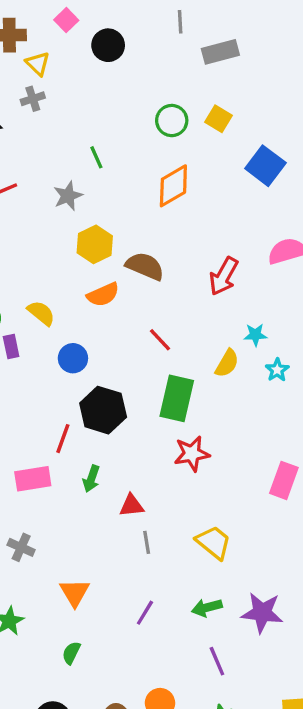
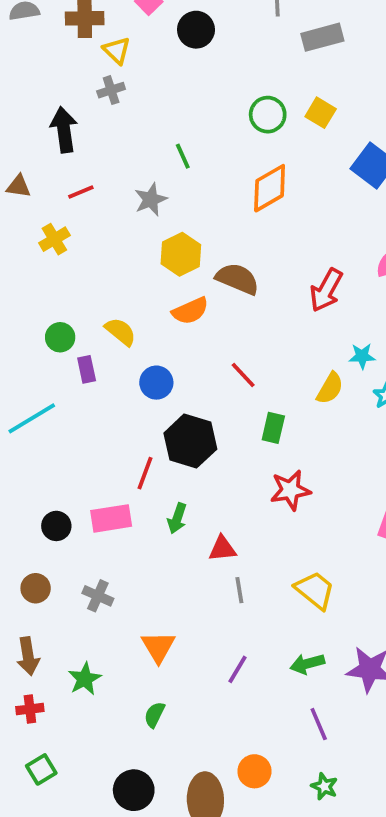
red line: (160, 340) -> (243, 375), moved
green rectangle: (177, 398) -> (273, 428), size x0.6

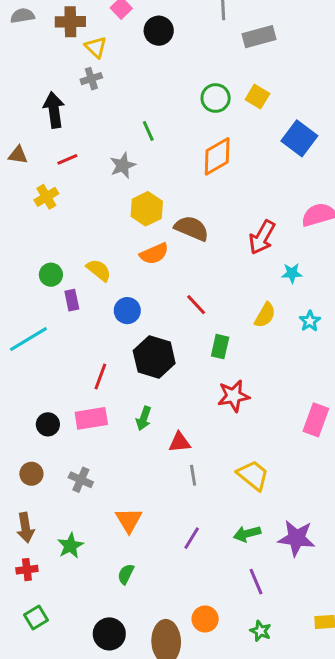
cyan star: (362, 356) -> (292, 273), moved
red line: (145, 473) -> (100, 376), moved

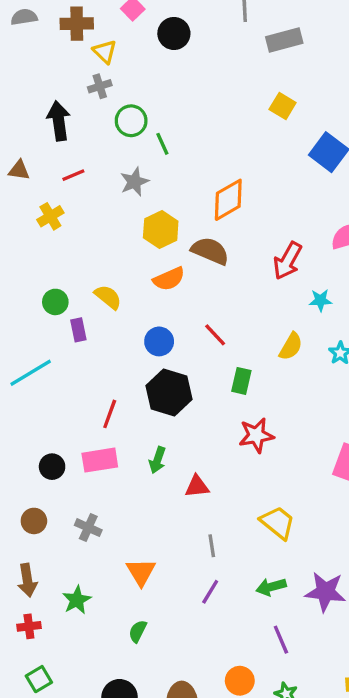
green circle: (216, 98) -> (131, 121), moved
orange diamond: (217, 156) -> (228, 200), moved
blue circle: (127, 311) -> (159, 341), moved
gray line: (193, 475) -> (212, 546), moved
orange circle: (205, 619) -> (240, 681), moved

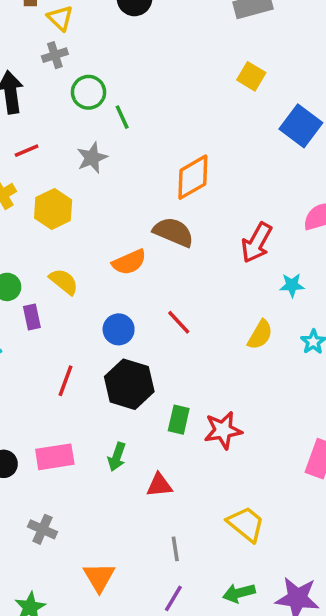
yellow hexagon: (161, 229) -> (53, 209), moved
green rectangle: (241, 381) -> (179, 420), moved
red line: (110, 414) -> (65, 381), moved

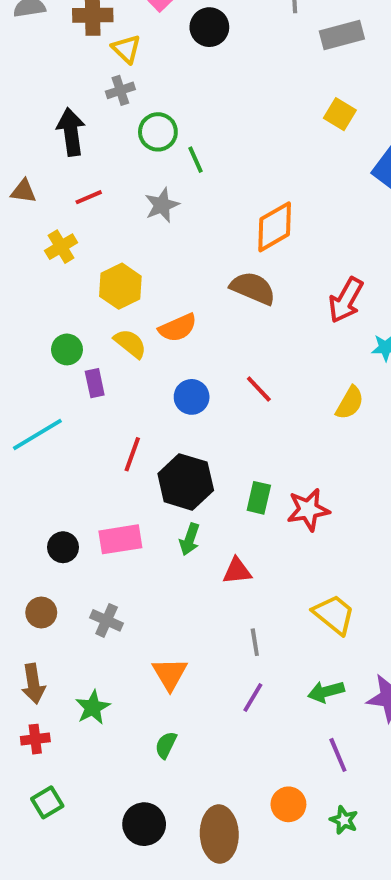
yellow hexagon: (53, 209) -> (120, 286), moved
orange semicircle: (129, 262) -> (178, 328), moved
black hexagon: (129, 384) -> (186, 482), moved

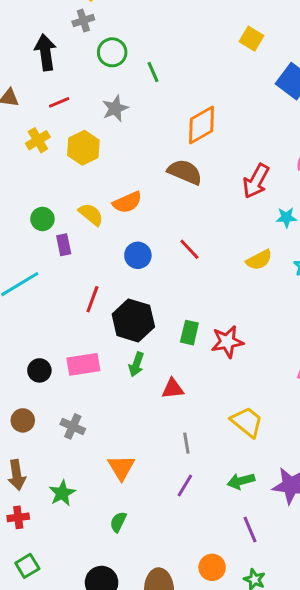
green line: (196, 160) -> (153, 72), moved
yellow hexagon: (120, 286) -> (83, 148), moved
yellow semicircle: (350, 403) -> (259, 260), turned 32

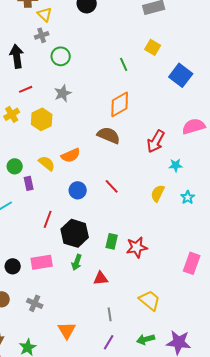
green line: (153, 72) -> (124, 64), moved
yellow semicircle: (259, 260) -> (158, 193), turned 144

